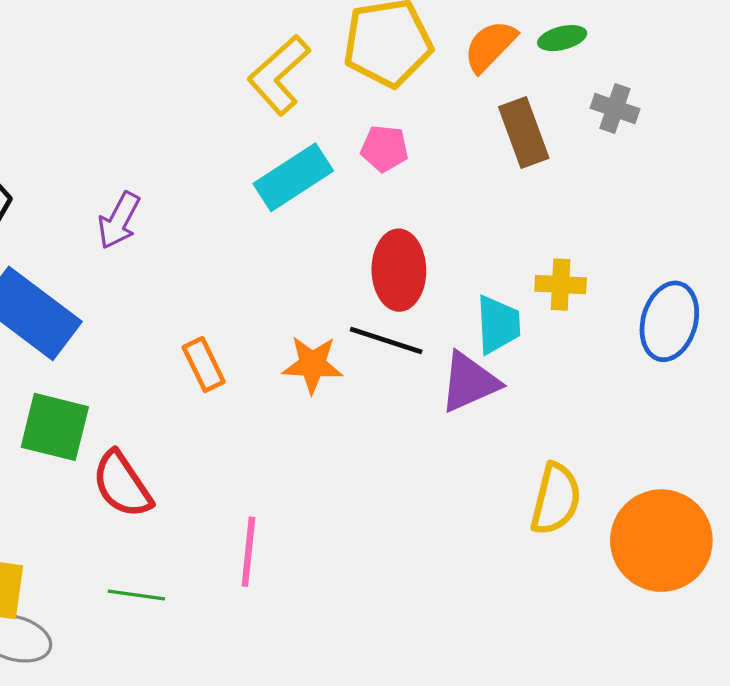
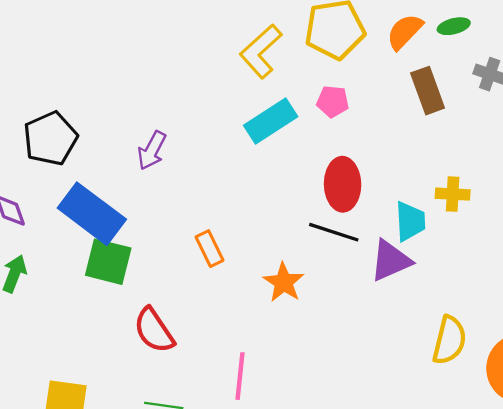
orange star: (312, 365) -> (284, 282), moved, turned 30
green square: (55, 427) -> (108, 262), moved

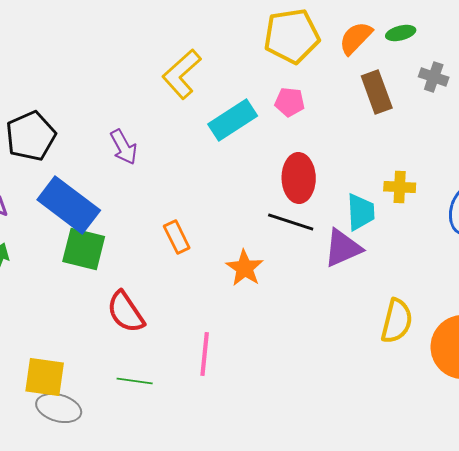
yellow L-shape: (261, 51) -> (182, 74), moved
purple arrow: (152, 150) -> (124, 147), turned -57

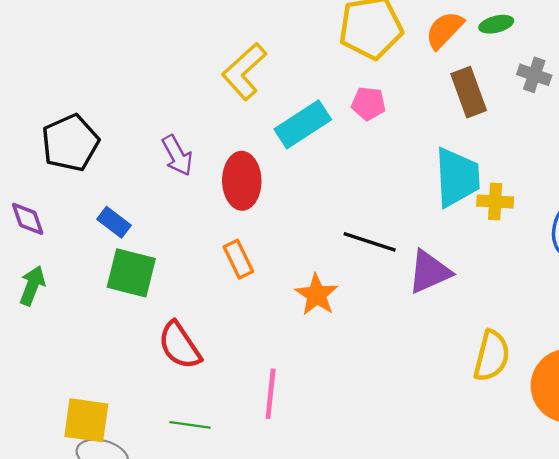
red ellipse: (299, 178) -> (242, 181), moved
blue rectangle: (69, 205) -> (114, 222), size x0.5
cyan trapezoid: (361, 212) -> (457, 177), moved, size x1.4

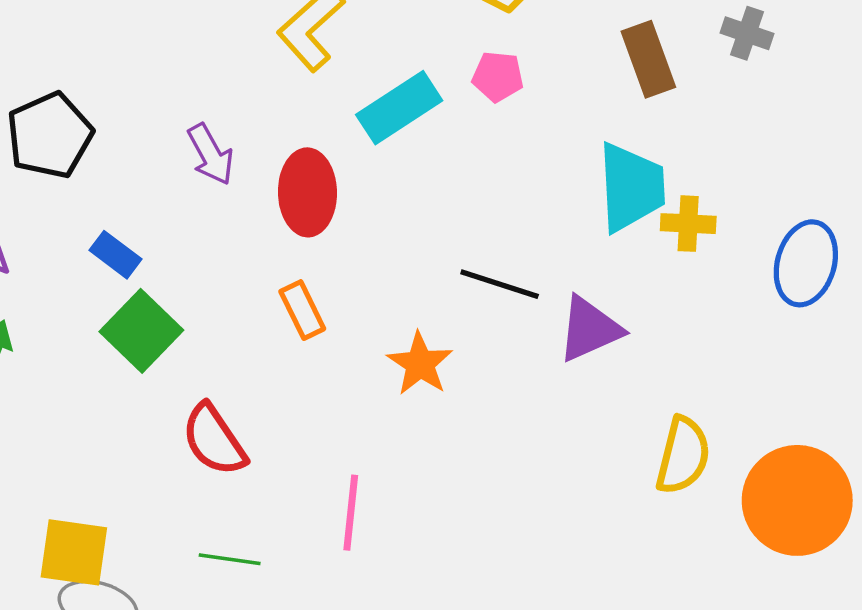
green square: (131, 273) -> (141, 331), turned 30

